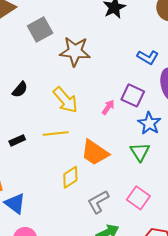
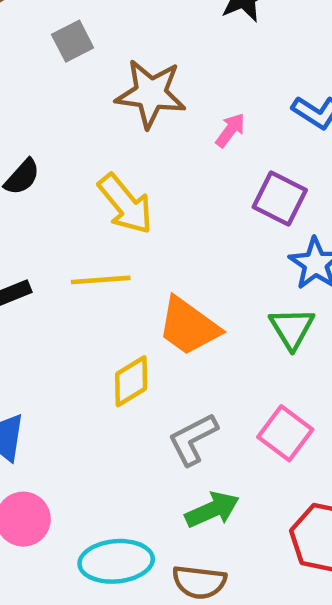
gray square: (40, 30) -> (73, 41), size x0.7
pink arrow: (108, 107) -> (230, 130), moved

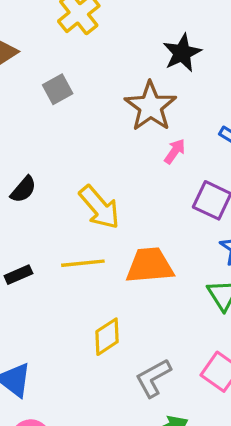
brown star: (151, 94) -> (150, 106), moved, turned 30
orange trapezoid: (189, 326) -> (150, 265), moved, turned 141

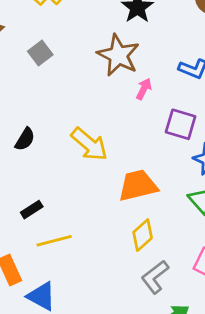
yellow line: (83, 263) -> (54, 241), moved
yellow diamond: (107, 337) -> (143, 235), moved

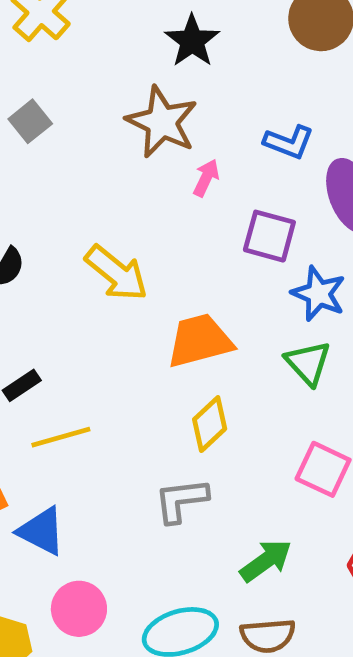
gray L-shape: (155, 277) -> (181, 500), moved, turned 32

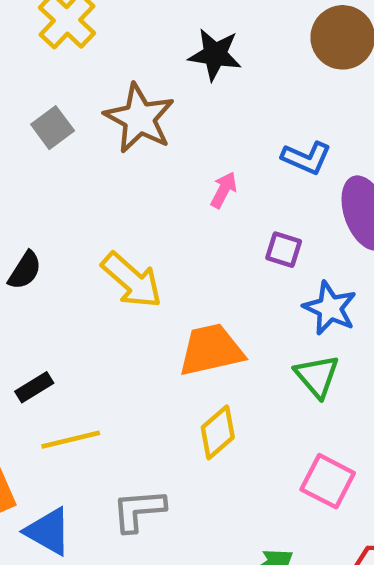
black star: (192, 41) -> (215, 55), turned -30
brown star: (162, 122) -> (139, 118), moved
purple square: (269, 236) -> (284, 250), size x0.7
gray L-shape: (181, 500) -> (139, 510), moved

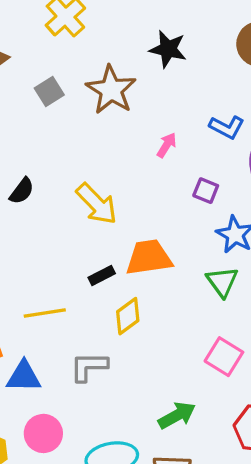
black rectangle: (34, 387) -> (102, 275), moved
yellow diamond: (218, 432) -> (128, 316), moved
blue triangle: (48, 531) -> (24, 377), turned -33

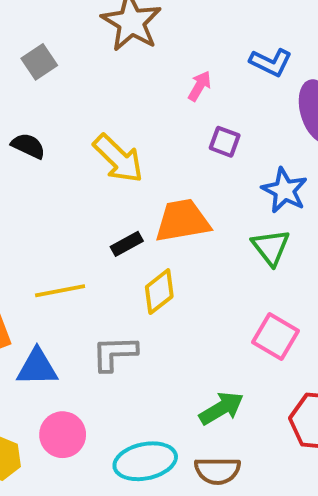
gray square: (49, 92) -> (39, 62), moved
black semicircle: (22, 191) -> (28, 146), turned -100
purple square: (206, 191) -> (225, 142), moved

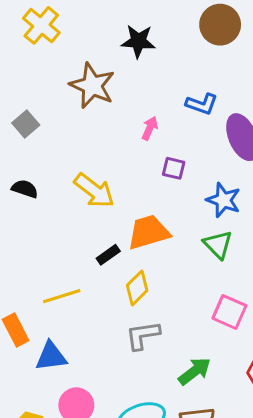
gray L-shape: (115, 353) -> (143, 335), moved

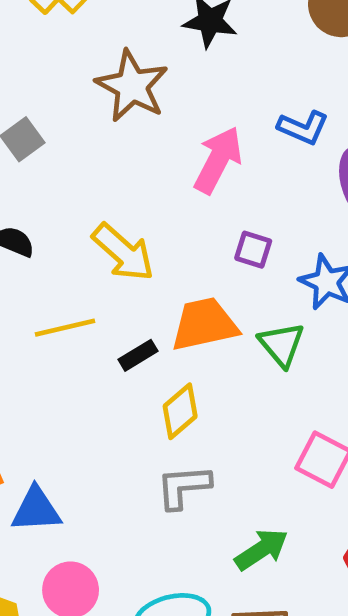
pink arrow: (150, 128) -> (218, 160), size x1.8
purple square: (174, 168) -> (253, 250), moved
green triangle: (218, 244) -> (282, 344), moved
yellow line: (62, 296) -> (65, 328), moved

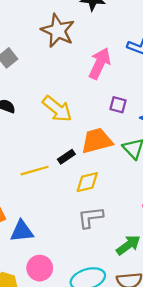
yellow line: (65, 328) -> (35, 171), moved
yellow diamond: (180, 411) -> (87, 182), turned 30

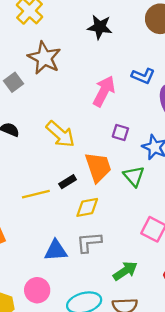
brown star: (58, 31) -> (44, 58), moved
orange trapezoid: (97, 141) -> (98, 167), turned 84
blue triangle: (22, 231) -> (56, 250), moved

